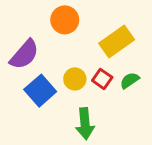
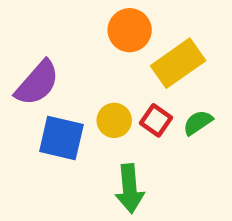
orange circle: (65, 20) -> (130, 30), moved
blue square: (40, 91) -> (61, 138), turned -36

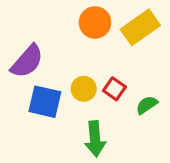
yellow rectangle: (178, 63) -> (140, 27), moved
green semicircle: (198, 123) -> (147, 105), moved

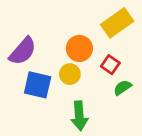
orange circle: (95, 22) -> (79, 48), moved
red square: (114, 89) -> (110, 65), moved

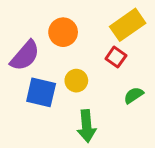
orange circle: (79, 48) -> (63, 32), moved
red square: (110, 65) -> (116, 57), moved

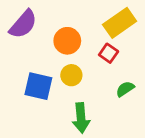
orange circle: (63, 32) -> (67, 41), moved
purple semicircle: (25, 56) -> (23, 24), moved

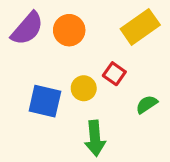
orange circle: (67, 41) -> (69, 30), moved
red square: (109, 53) -> (114, 74), moved

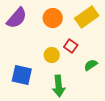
orange circle: (69, 30) -> (53, 18), moved
blue square: (45, 101) -> (22, 75), moved

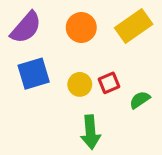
red square: (71, 46) -> (109, 83), moved, turned 32
blue square: (22, 75) -> (34, 74), moved, turned -30

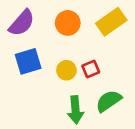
green semicircle: (140, 100) -> (109, 101), moved, size x1.5

